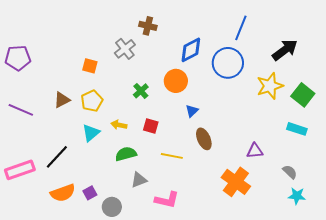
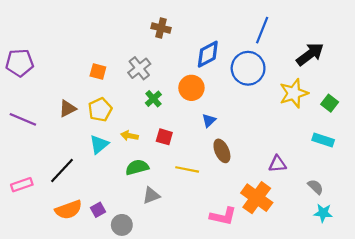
gray cross: (125, 49) -> (139, 68), moved
green square: (303, 95) -> (330, 103), size x0.7
pink rectangle: (20, 170) -> (22, 185), size x0.7
pink L-shape: (167, 200) -> (223, 216), moved

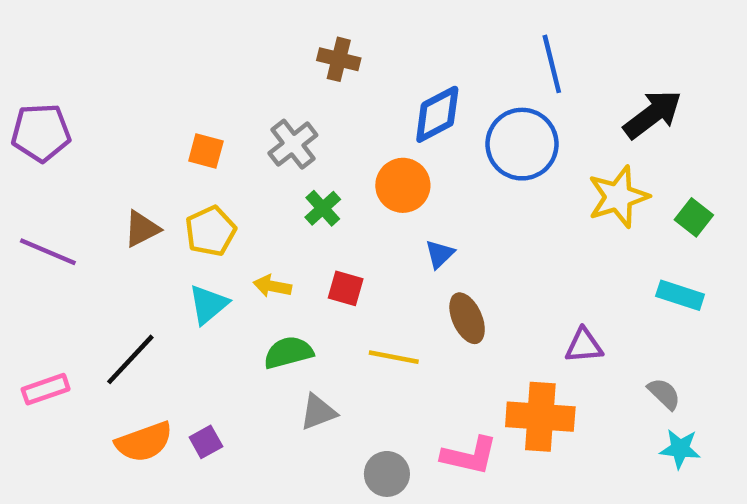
blue line: (262, 30) -> (552, 64), turned -36
orange cross: (257, 198) -> (540, 417), turned -32
gray circle: (122, 225) -> (387, 474), moved

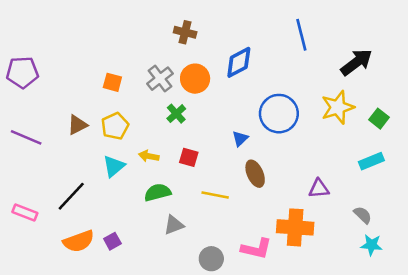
blue circle: (522, 144) -> (279, 114), moved
orange circle: (403, 185) -> (195, 79), moved
cyan rectangle: (680, 295) -> (371, 161), turned -40
pink rectangle: (46, 389) -> (25, 212), turned 40

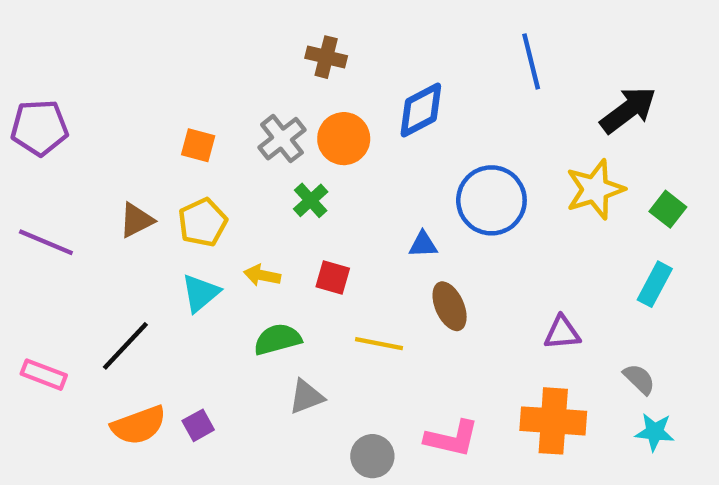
blue triangle: (240, 139) -> (423, 244), turned 42
cyan rectangle: (371, 161) -> (655, 284), turned -40
orange cross: (295, 227) -> (553, 421), moved

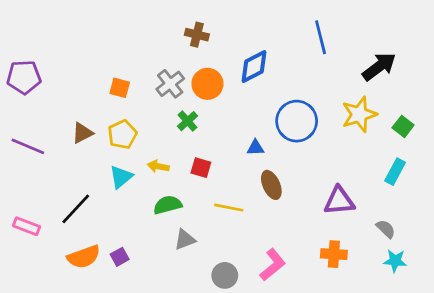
purple triangle: (562, 333) -> (339, 201), size x1.4
orange cross: (553, 421) -> (334, 254), size x0.7
pink L-shape: (452, 439) -> (273, 265), turned -52

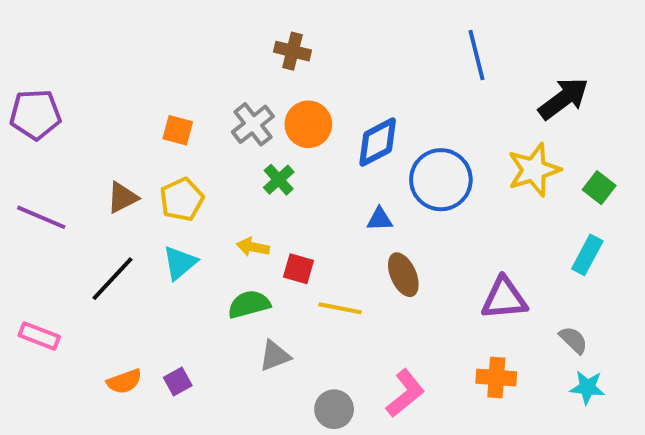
blue diamond: (254, 67) -> (378, 142), moved
yellow arrow: (158, 166) -> (253, 247), moved
red square: (201, 168) -> (298, 269), moved
black line: (76, 209) -> (112, 279), moved
orange semicircle: (84, 257) -> (124, 381), size x0.7

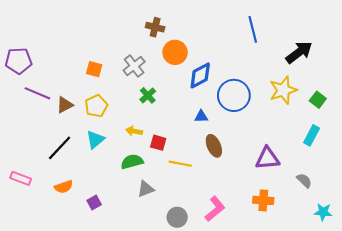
orange circle: (308, 124) -> (175, 52), moved
purple line: (41, 217) -> (37, 93), moved
orange semicircle: (124, 381) -> (64, 187), moved
cyan star: (587, 387) -> (323, 212), moved

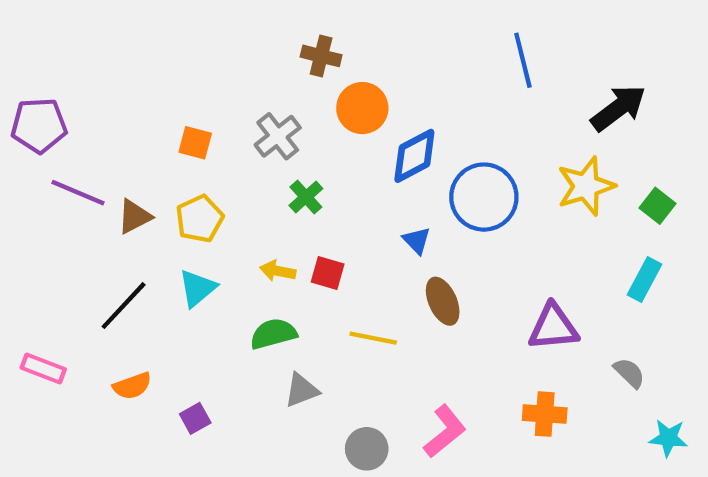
blue triangle: (201, 116) -> (417, 240), turned 48
red square: (158, 143) -> (328, 273), moved

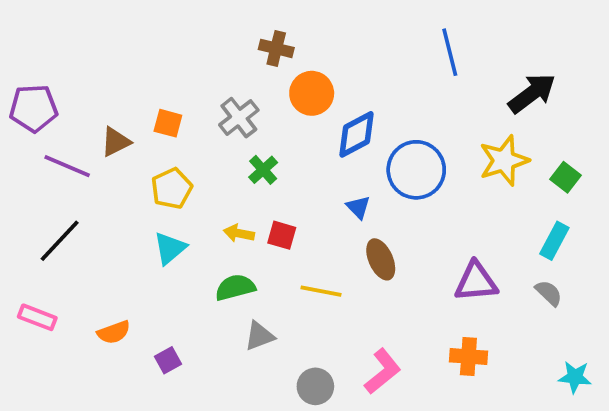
brown triangle: (134, 217) -> (116, 142), moved
black line: (124, 306) -> (60, 241), moved
gray semicircle: (629, 373) -> (549, 293), moved

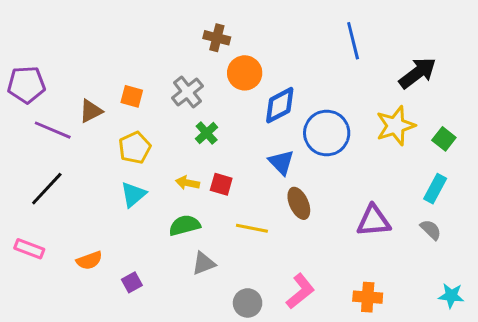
blue triangle: (358, 207) -> (281, 162), size x1.4
orange cross: (468, 356) -> (368, 297), moved

